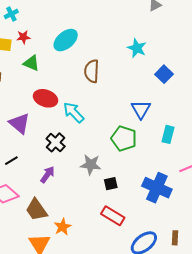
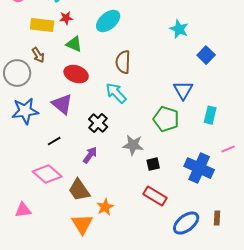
brown semicircle: (92, 71) -> (123, 62), moved
red ellipse: (45, 98) -> (76, 74), moved

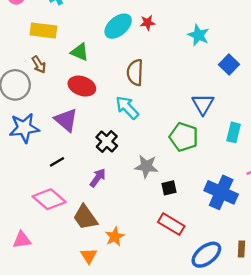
red star: (66, 18) -> (148, 23), moved
orange triangle: (82, 224) -> (89, 256), size x0.7

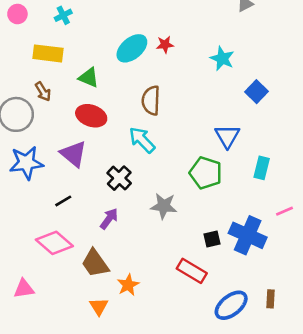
black square: (169, 188) -> (212, 239), moved

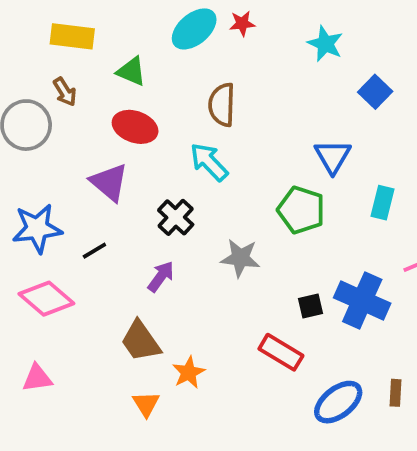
blue star: (26, 163) -> (37, 228), moved
pink diamond: (54, 243) -> (46, 299), moved

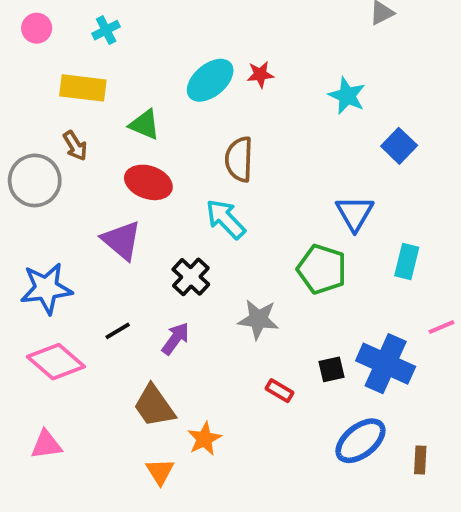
black line: (94, 251) -> (118, 331), moved
red rectangle: (281, 352) -> (280, 391), moved, size x0.6
blue ellipse: (338, 402) -> (360, 441), moved

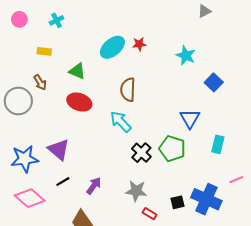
yellow rectangle: (83, 88) -> (44, 51), size x0.6
purple triangle: (121, 240) -> (59, 150), moved
black cross: (191, 277) -> (141, 153), moved
gray star: (258, 319) -> (136, 191), moved

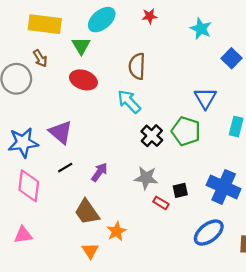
cyan ellipse: (112, 47) -> (102, 20), moved
yellow rectangle: (44, 51) -> (45, 24), size x2.0
green triangle: (77, 71) -> (81, 46), turned 36
pink diamond: (30, 198) -> (29, 186), turned 56
black square: (177, 202) -> (180, 190), moved

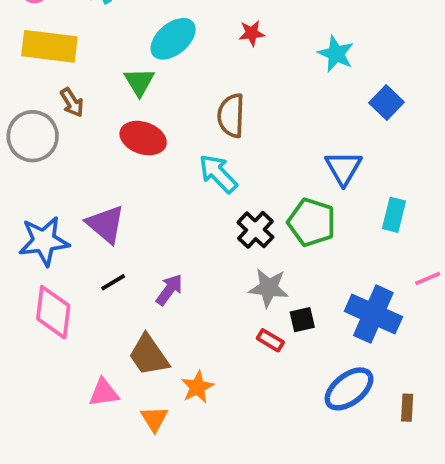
yellow rectangle: (45, 24) -> (49, 46), moved
gray star: (146, 178) -> (269, 288), moved
pink triangle: (23, 235) -> (104, 393), moved

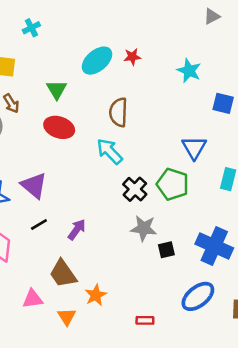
cyan ellipse: (173, 39) -> (97, 61), moved
blue square: (386, 102) -> (223, 103), turned -30
red rectangle: (270, 340) -> (145, 320), moved, turned -30

